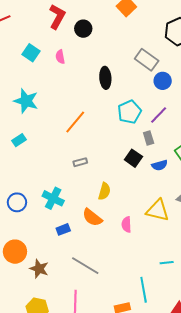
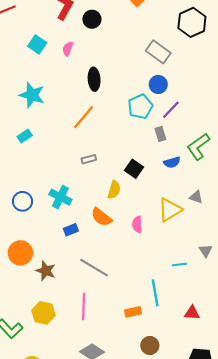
pink semicircle: (60, 57) -> (68, 49), turned 32
black ellipse: (105, 78) -> (94, 79), moved
blue circle: (163, 81) -> (158, 84), moved
black square: (133, 158) -> (134, 169), moved
yellow triangle: (158, 210) -> (170, 210), turned -45

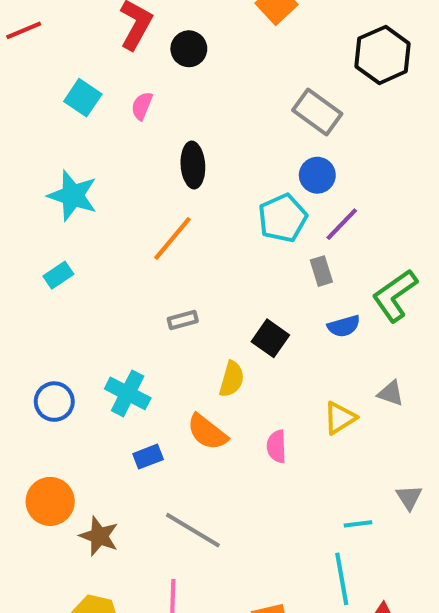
yellow triangle: (170, 210) -> (340, 418), size x0.7
cyan line: (155, 293) -> (342, 579), moved

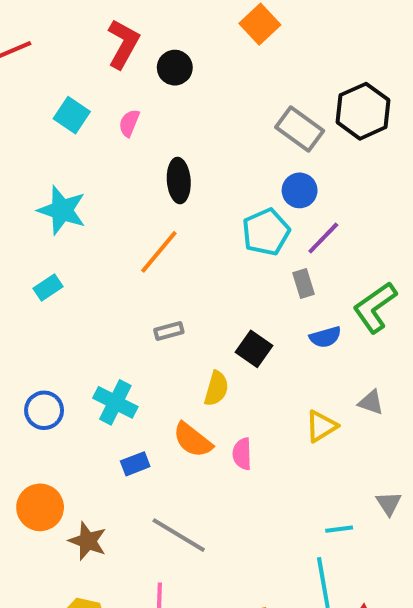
black hexagon: (383, 55) -> (363, 111), moved
pink semicircle: (277, 446) -> (242, 454), moved

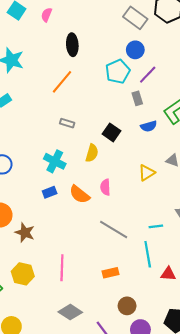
gray rectangle: (169, 331) -> (67, 123), turned 32
cyan cross: (115, 402) -> (55, 161), moved
orange semicircle: (193, 440) -> (80, 194), moved
gray line: (179, 535) -> (114, 229), moved

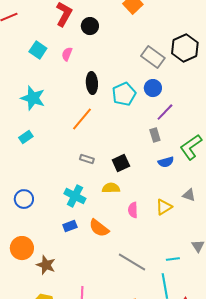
cyan pentagon: (118, 72) -> (124, 94), moved
black square: (112, 132) -> (121, 163), moved, turned 30
yellow semicircle: (92, 153) -> (111, 188), turned -108
pink semicircle: (105, 187) -> (133, 210), moved

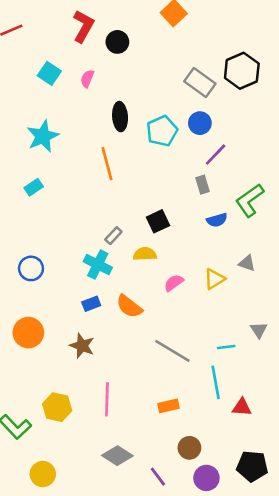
cyan star: (33, 98) -> (43, 136), turned 30
orange line: (82, 119) -> (107, 164), turned -55
gray rectangle: (87, 159) -> (113, 236), moved, turned -64
pink semicircle: (133, 210) -> (174, 283), turned 56
brown star: (46, 265) -> (82, 346), moved

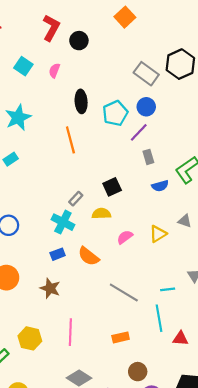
purple line: (216, 155) -> (139, 132), moved

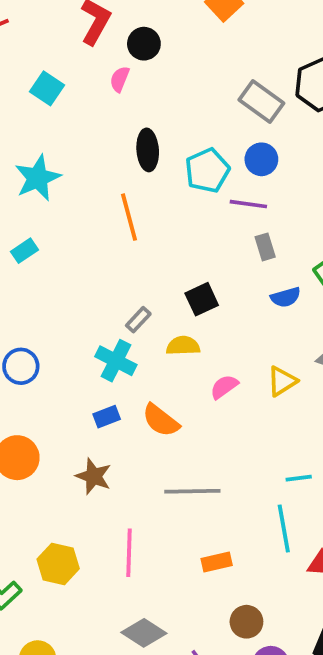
pink semicircle: (54, 70) -> (120, 79), moved
purple line: (139, 132) -> (248, 204), turned 54
gray line: (124, 293) -> (192, 491), moved, turned -32

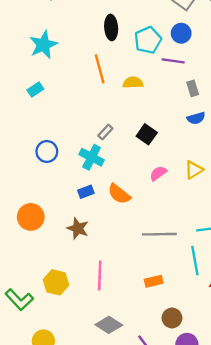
gray rectangle: (265, 247) -> (193, 88), moved
black square: (202, 299) -> (147, 134), moved, turned -30
yellow semicircle: (183, 346) -> (133, 83), moved
blue circle: (21, 366) -> (47, 151), moved
gray line: (192, 491) -> (159, 234), moved

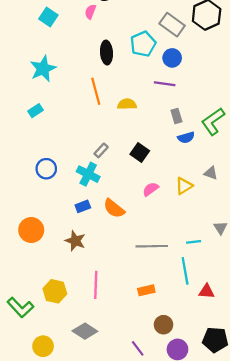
cyan pentagon: (148, 40) -> (143, 44), moved
gray rectangle: (193, 88) -> (176, 116), moved
gray diamond: (109, 325) -> (85, 331), moved

